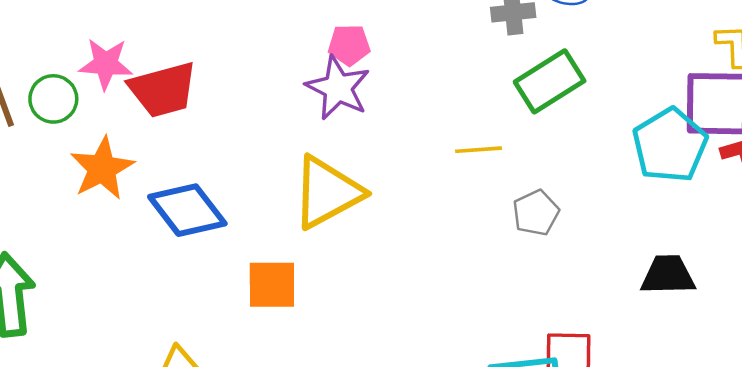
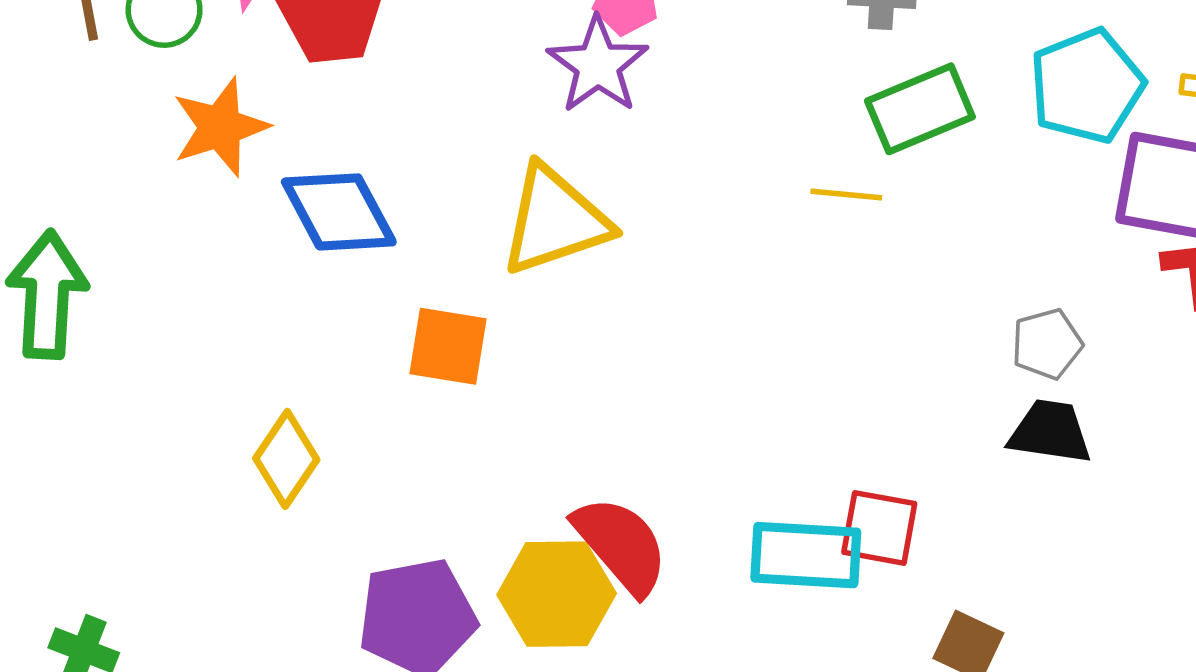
cyan pentagon: (670, 145) -> (1087, 86), moved
yellow line: (478, 150) -> (846, 194), moved
gray pentagon: (536, 213) -> (1047, 344), moved

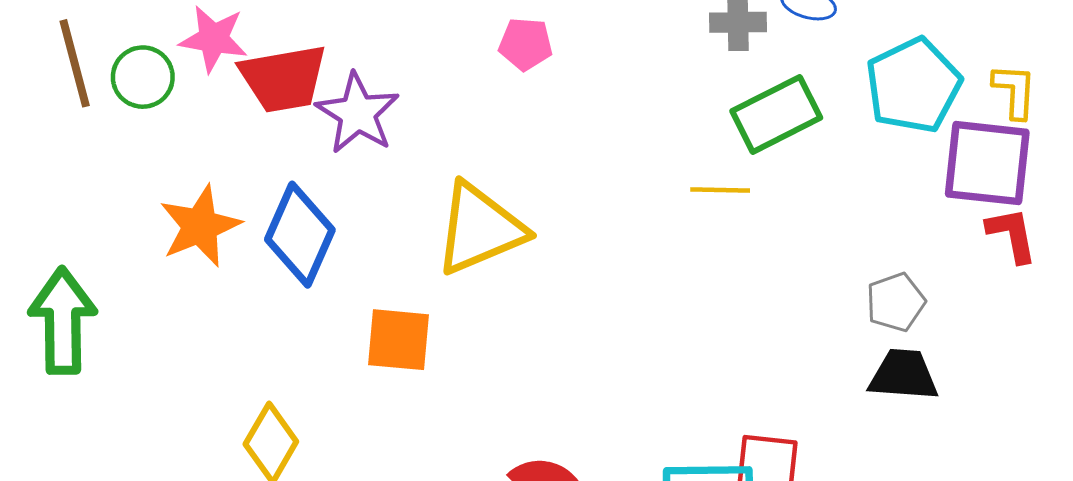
purple star: (598, 65) -> (358, 113), moved
orange star: (220, 127) -> (200, 226), moved
blue diamond: (339, 212) -> (300, 235), turned 56

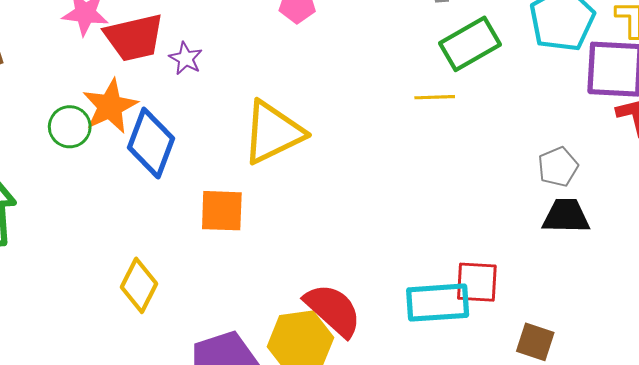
green circle: (143, 77) -> (70, 127), moved
purple star: (358, 113) -> (186, 58), size x0.6
orange star: (200, 226) -> (110, 106), moved

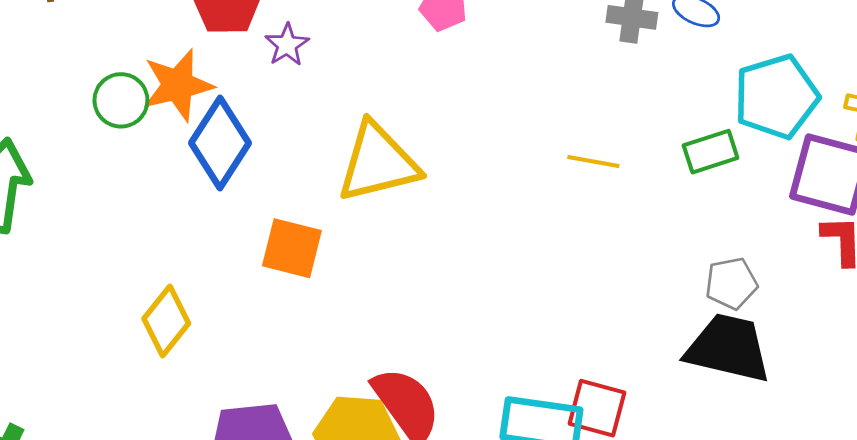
green rectangle: (470, 44) -> (711, 152), moved, size x0.7
black trapezoid: (566, 216) -> (728, 348), size x1.4

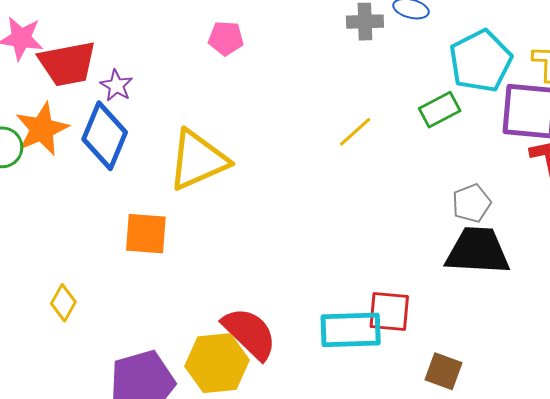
blue diamond: (220, 143) -> (105, 136), moved
yellow line: (593, 161) -> (355, 132), turned -42
yellow diamond: (166, 321) -> (63, 303), size x0.7

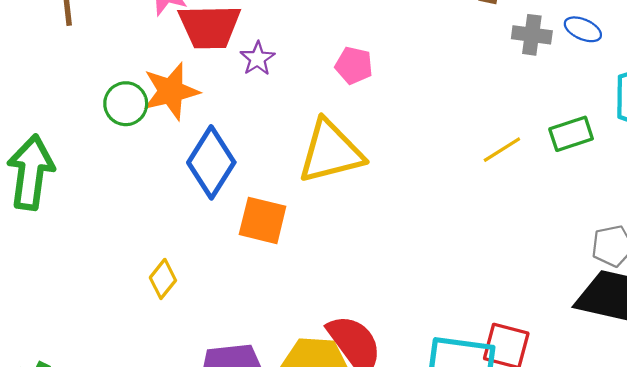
pink pentagon: (226, 38) -> (354, 65), moved
green rectangle: (440, 110) -> (571, 134), moved
blue diamond: (105, 136) -> (211, 162), moved

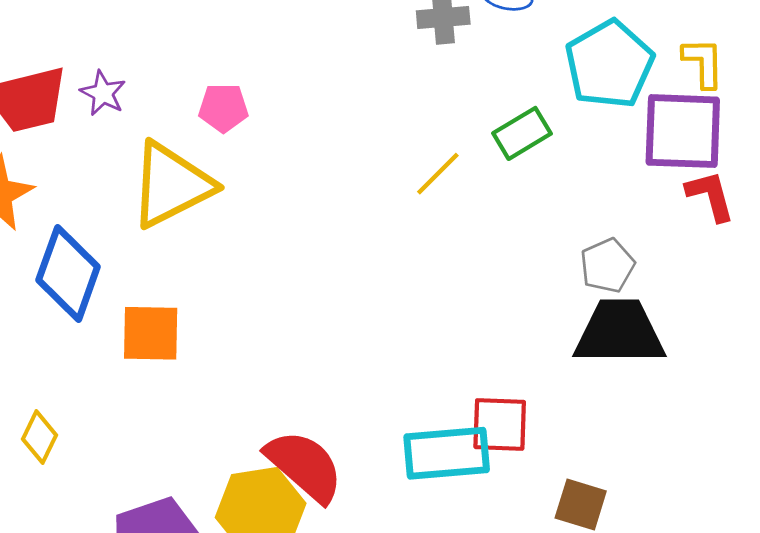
purple star: (258, 59) -> (103, 93), moved
yellow triangle: (331, 152) -> (171, 185), moved

